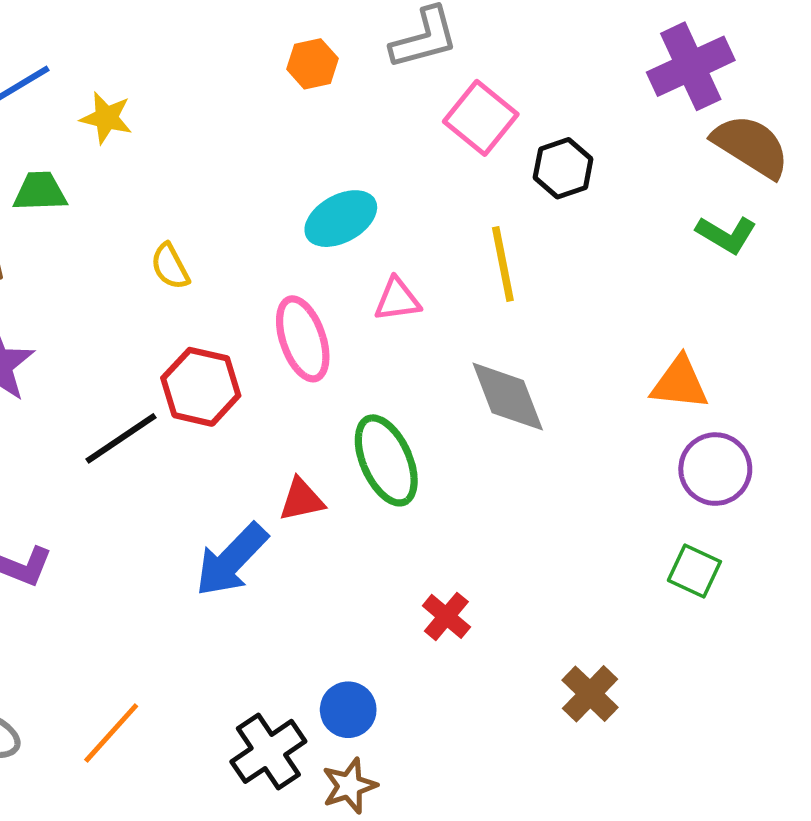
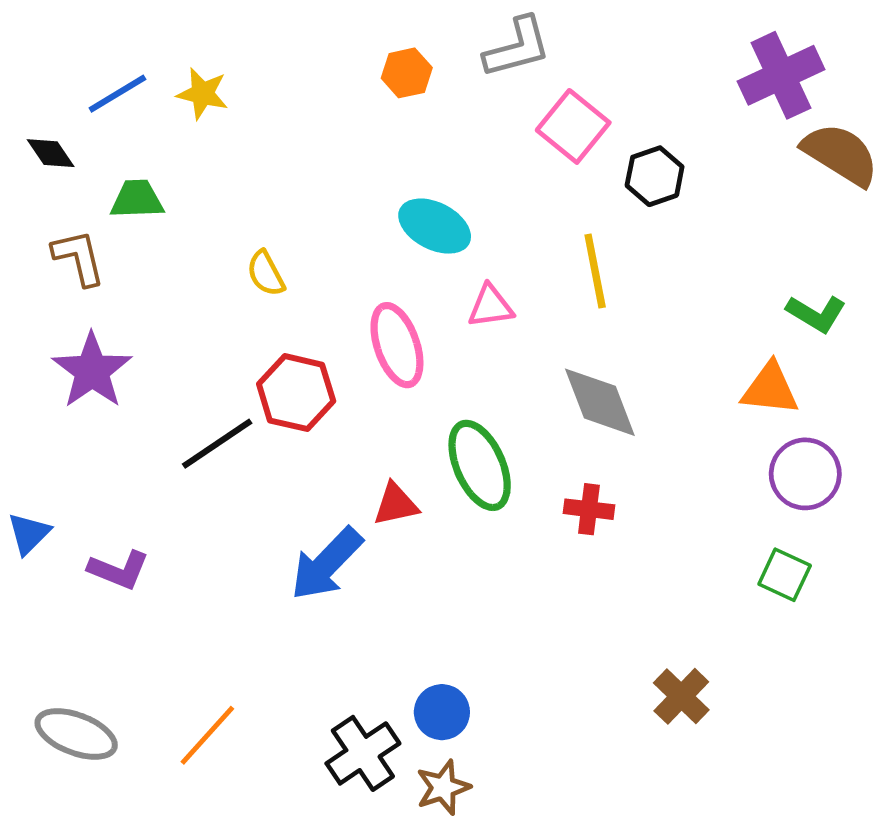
yellow star: (106, 118) -> (203, 94), moved
cyan ellipse: (341, 219) -> (435, 226), turned 56
green L-shape: (726, 235) -> (816, 314), moved
red cross: (446, 616) -> (589, 509), moved, turned -33

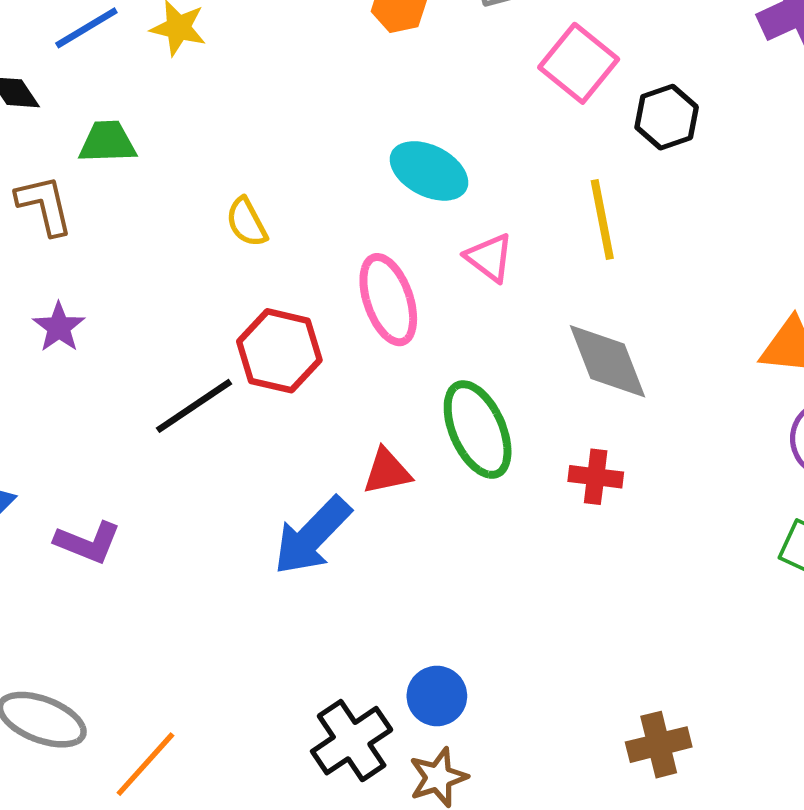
pink triangle: (491, 306) -> (489, 258), turned 45
purple star: (92, 371) -> (59, 327), size x0.6
brown cross: (681, 696) -> (659, 745), moved, turned 32
orange line: (207, 735) -> (145, 764), moved

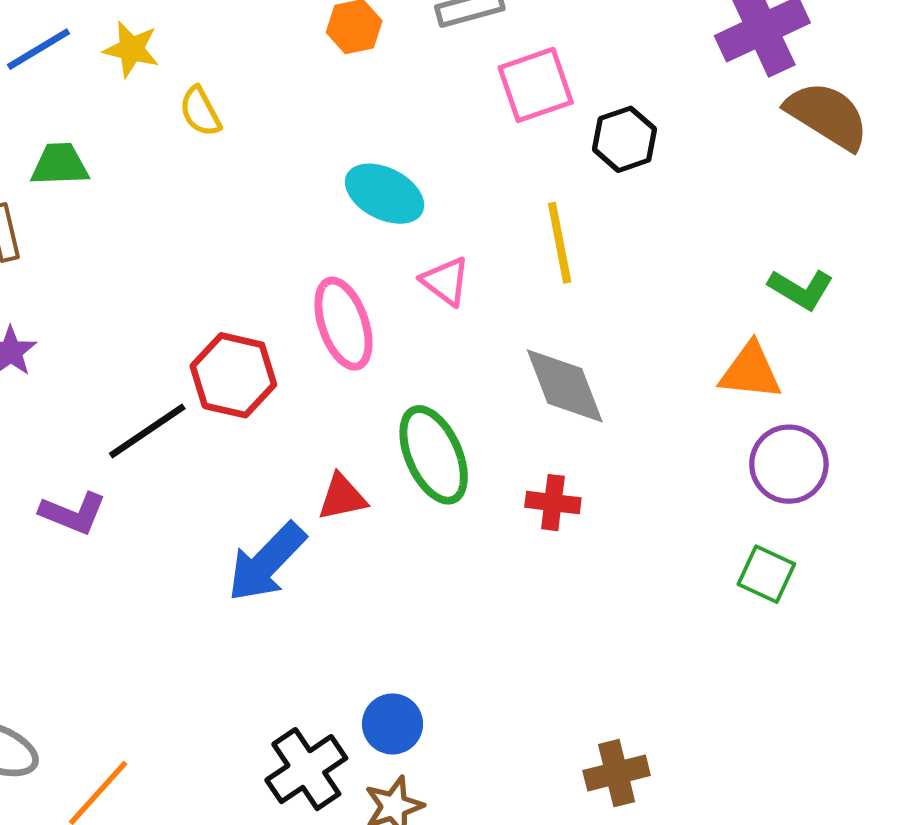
pink square: (579, 63) -> (536, 85), turned 32
yellow semicircle: (247, 222) -> (200, 111), moved
purple L-shape: (88, 542) -> (73, 513), moved

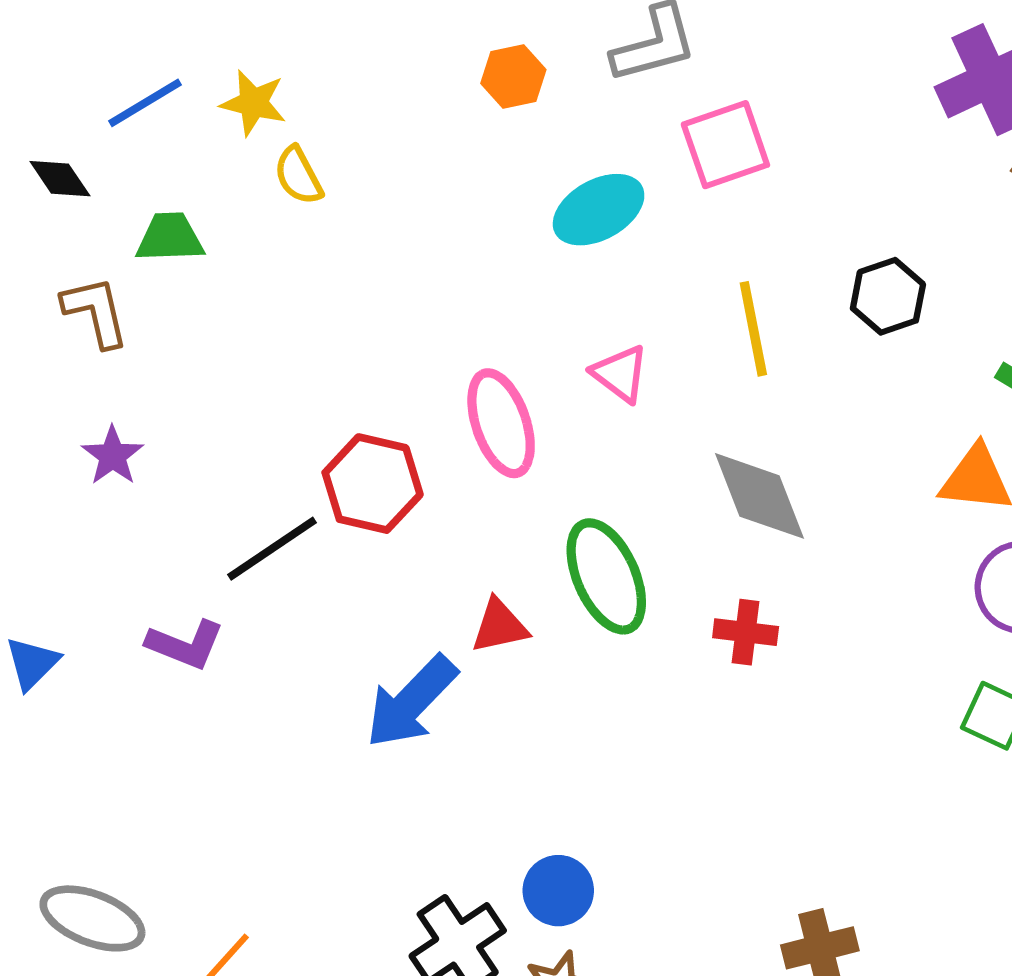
yellow semicircle: (200, 111) -> (298, 176), moved
black hexagon: (625, 139) -> (888, 296), moved
cyan ellipse: (385, 194) -> (599, 210), moved, turned -56

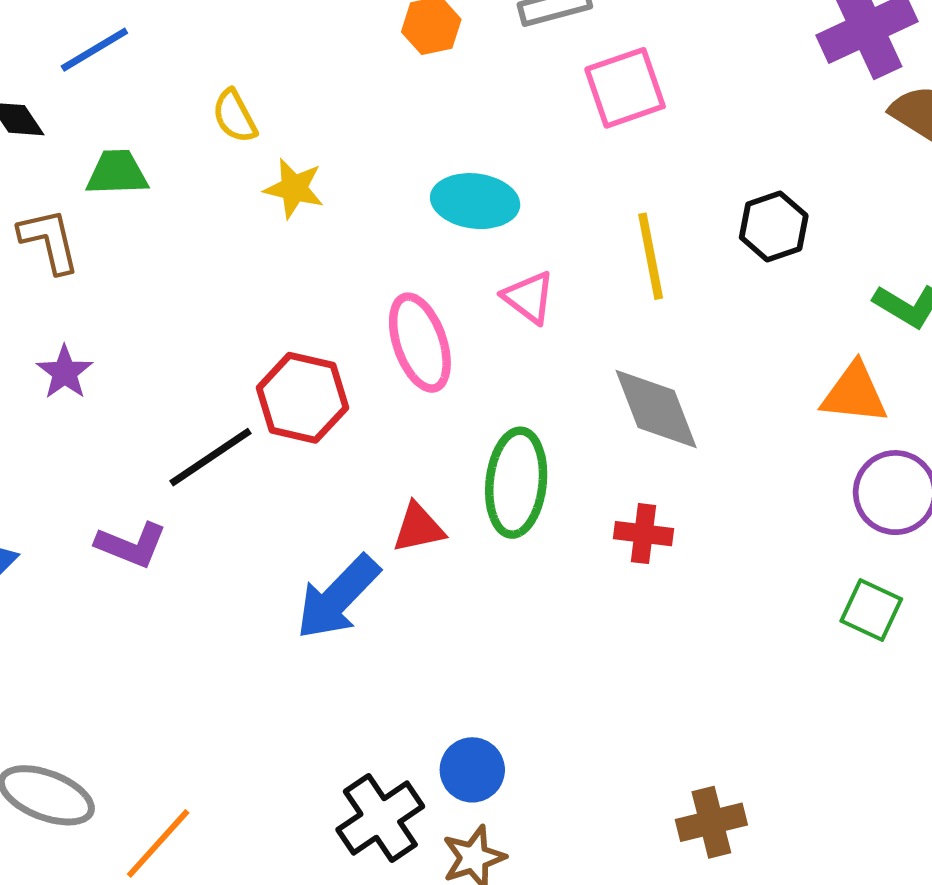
yellow star: (253, 103) -> (294, 188), moved
cyan ellipse: (599, 210) -> (475, 201), moved, turned 36
green ellipse: (606, 576) -> (516, 483), turned 30

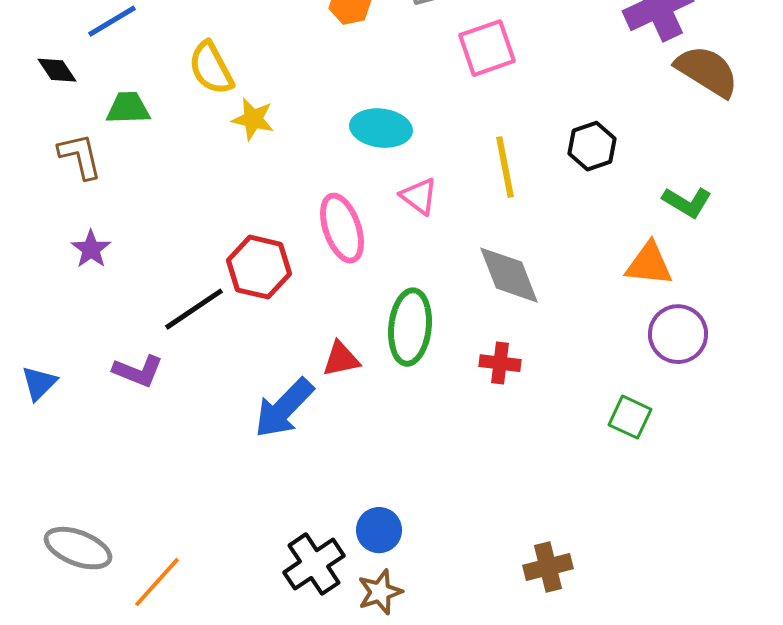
yellow semicircle: (235, 116) -> (211, 68), size x1.4
green square: (871, 610) -> (630, 417), moved

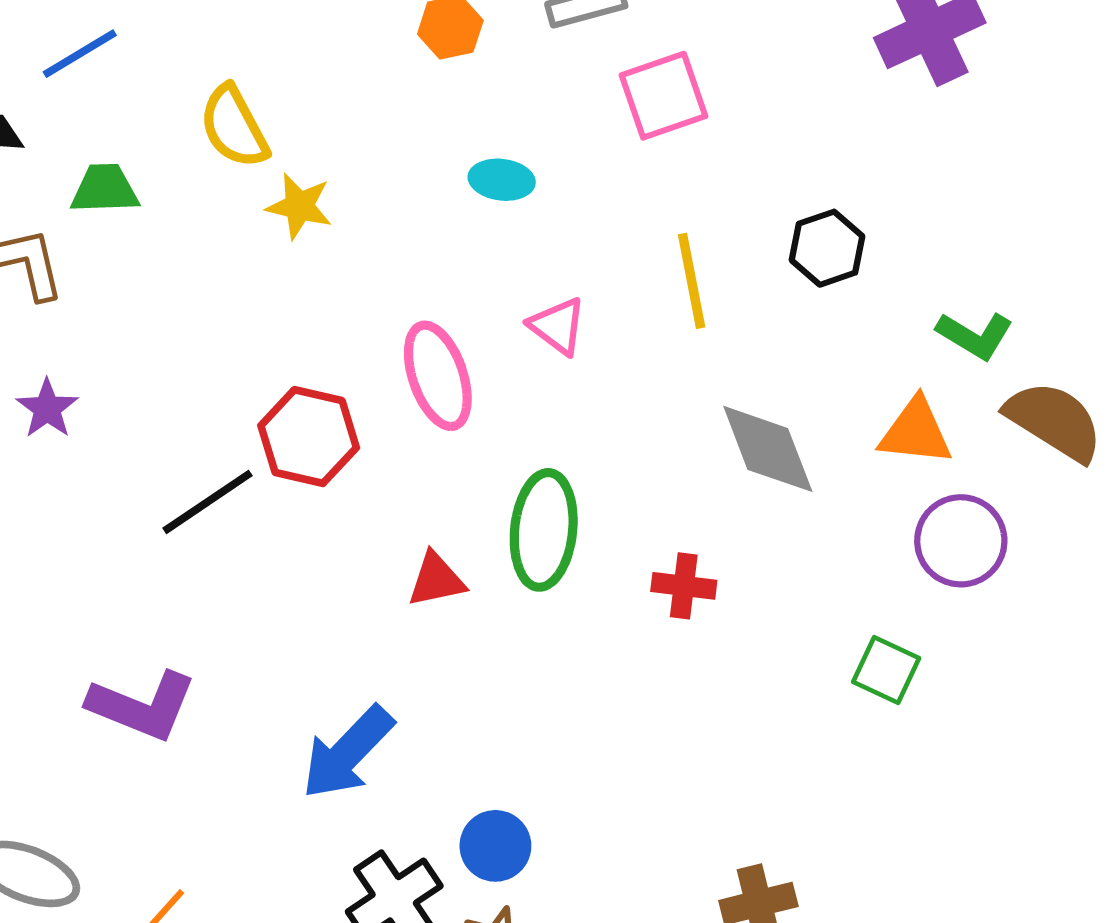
brown semicircle: (707, 71) -> (1054, 421), moved
cyan ellipse: (381, 128) -> (502, 180), moved, size x0.7
gray diamond: (509, 275) -> (768, 449), moved
purple L-shape: (138, 371) -> (142, 706), moved, size x1.4
blue arrow: (284, 408) -> (348, 753), moved

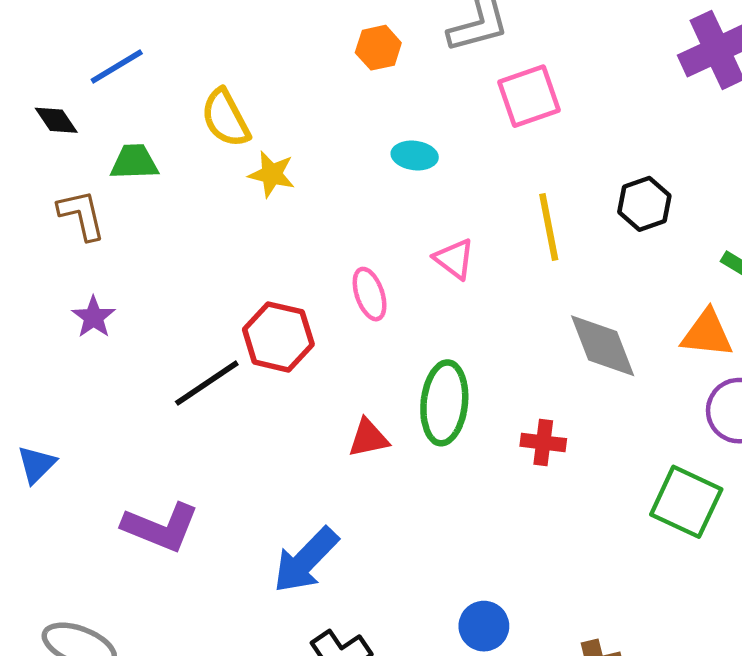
pink ellipse: (438, 376) -> (370, 294), size x0.7
green square: (886, 670) -> (686, 502), size x1.5
blue circle: (495, 846) -> (484, 626), moved

